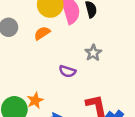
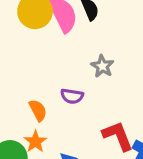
orange semicircle: (42, 33) -> (38, 110), moved, turned 105

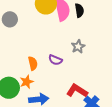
red L-shape: (118, 136) -> (77, 91), turned -50

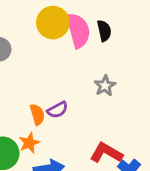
purple semicircle: (55, 60) -> (57, 110), moved, turned -48

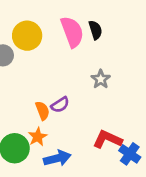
yellow circle: (53, 23) -> (27, 36), moved

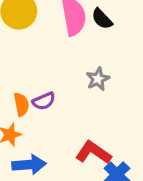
black semicircle: (95, 30) -> (102, 19), turned 144

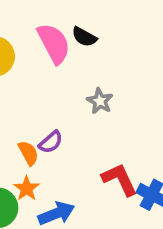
red L-shape: (93, 153) -> (120, 179), turned 48

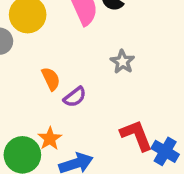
orange semicircle: (28, 153) -> (51, 79), moved

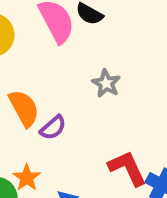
orange semicircle: (51, 79) -> (24, 108), size x1.4

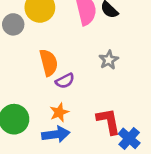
orange star: (27, 178) -> (59, 112), moved

